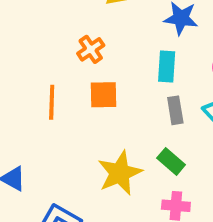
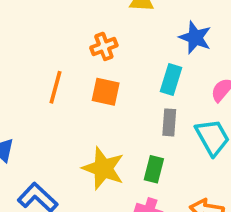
green rectangle: (171, 161) -> (154, 169), turned 50
yellow star: (120, 173) -> (103, 168), turned 30

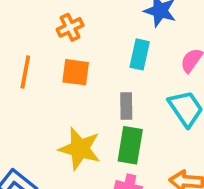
gray rectangle: (169, 122) -> (126, 106), moved
green rectangle: (154, 169) -> (130, 145), size x1.4

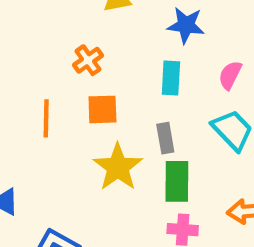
yellow star: (80, 149) -> (118, 167), moved, turned 30

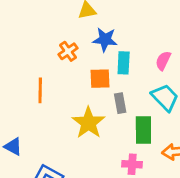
blue star: (186, 25) -> (105, 40), moved
orange square: (102, 109) -> (100, 79), moved
green rectangle: (177, 181) -> (143, 130), moved

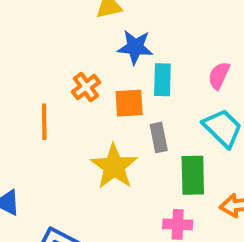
orange cross: (68, 51) -> (86, 87), moved

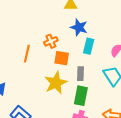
orange square: (129, 103) -> (62, 58), moved
green rectangle: (193, 175) -> (81, 96), moved

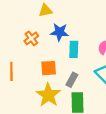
orange cross: (51, 41) -> (31, 38), moved
gray rectangle: (81, 74) -> (72, 80), turned 40

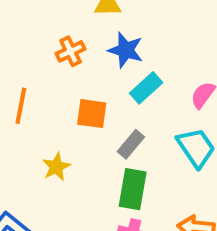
cyan rectangle: (74, 49) -> (146, 88), turned 35
yellow star: (48, 95) -> (56, 167), moved, size x0.6

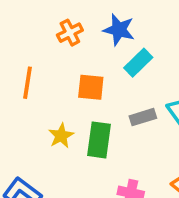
gray rectangle: (131, 144) -> (143, 117), moved, turned 35
green rectangle: (133, 189) -> (99, 140), moved

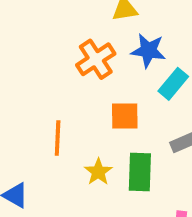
orange cross: (70, 33) -> (96, 59), size x1.4
orange line: (27, 83) -> (58, 138), moved

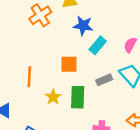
orange cross: (96, 59) -> (40, 15), moved

